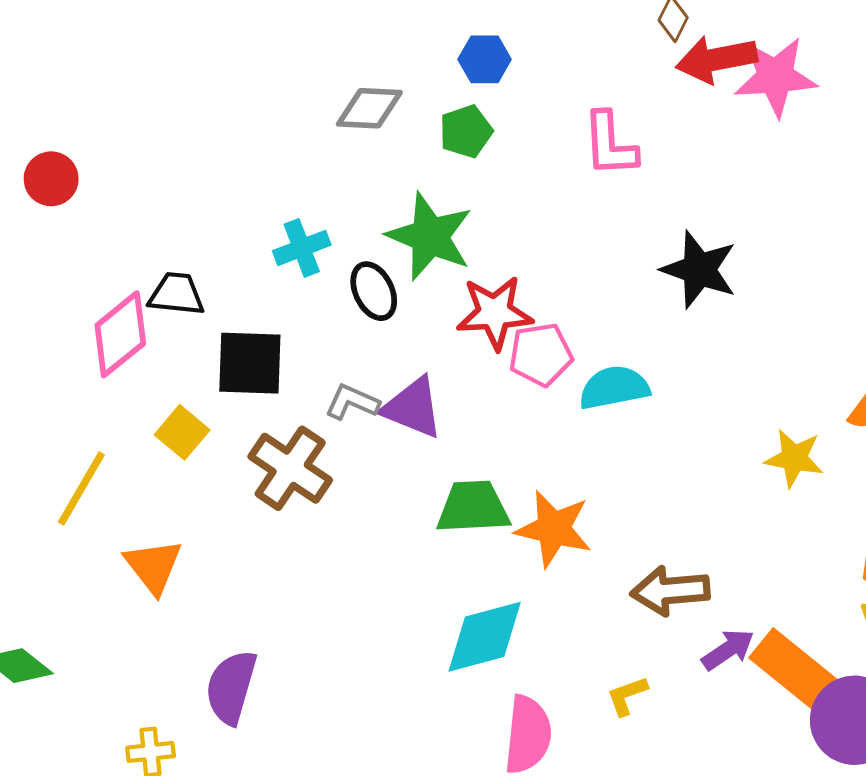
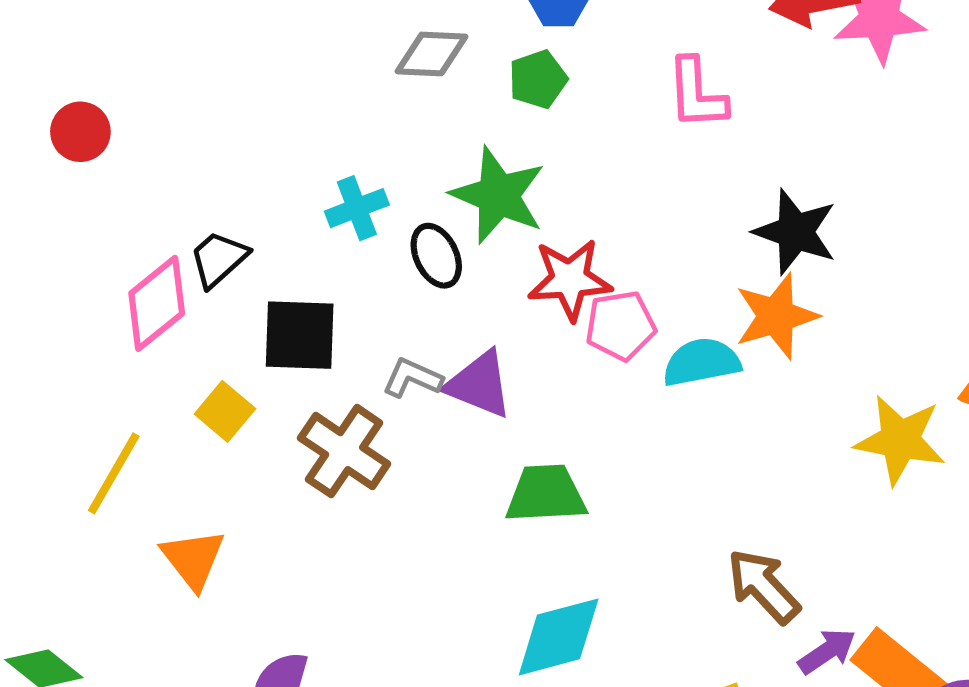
black trapezoid: (176, 294) -> (219, 259), turned -48
yellow star: (794, 458) -> (900, 440), size x1.4
orange star: (554, 529) -> (776, 316), moved, turned -30
brown arrow: (670, 591) -> (763, 586), turned 52

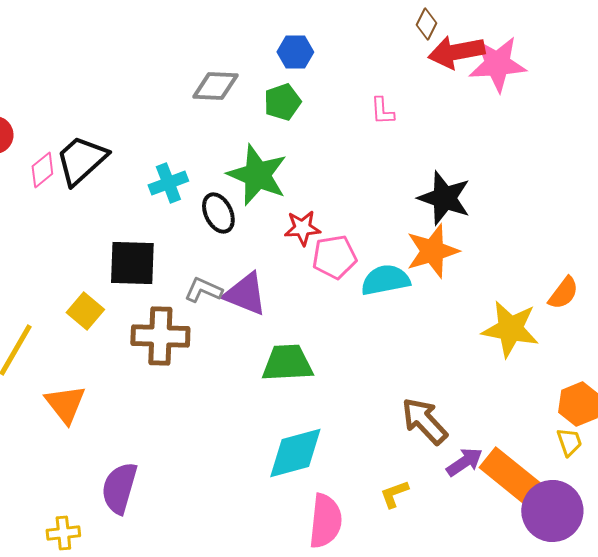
pink L-shape: (697, 94) -> (382, 111), size x0.6
black trapezoid: (219, 259) -> (81, 160), moved, size x1.4
red star: (570, 280) -> (302, 228), size x0.7
pink diamond: (157, 303) -> (42, 170), moved, size x0.6
brown cross: (344, 451) -> (160, 336), turned -32

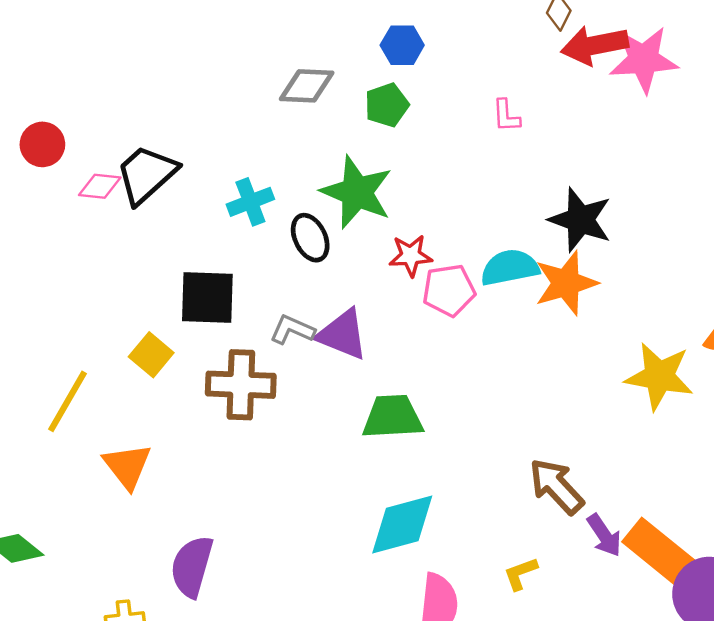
pink diamond: (42, 170) -> (100, 186), turned 45
cyan semicircle: (385, 280) -> (510, 268), moved
purple arrow: (464, 462) -> (604, 535), turned 90

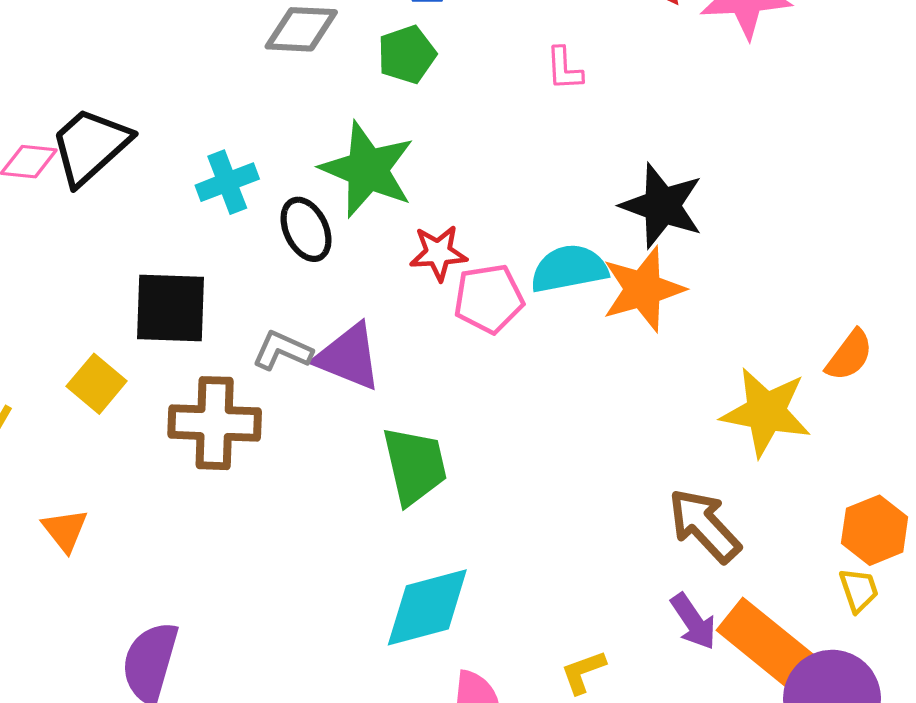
green trapezoid: (393, 417) -> (415, 466), turned 80
orange triangle: (127, 466) -> (65, 530), size x0.7
brown arrow: (556, 486) -> (704, 525), moved

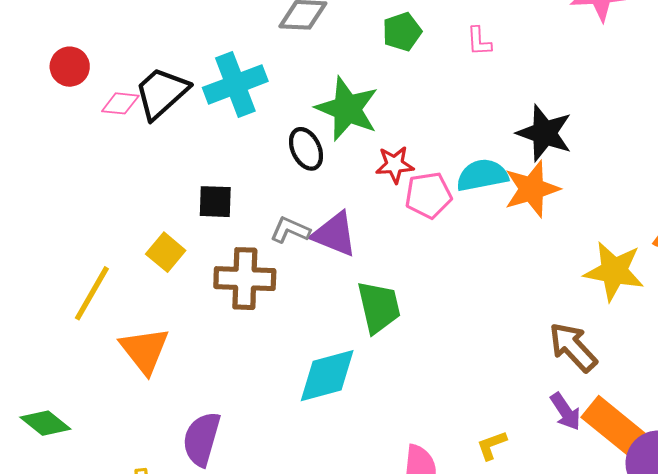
green pentagon: (407, 55) -> (402, 32), moved
cyan cross: (227, 182) -> (235, 84), moved, size x1.5
black square: (171, 308) -> (215, 202), size x0.7
orange triangle: (65, 530) -> (145, 350), size x1.6
cyan diamond: (427, 607) -> (327, 376), moved

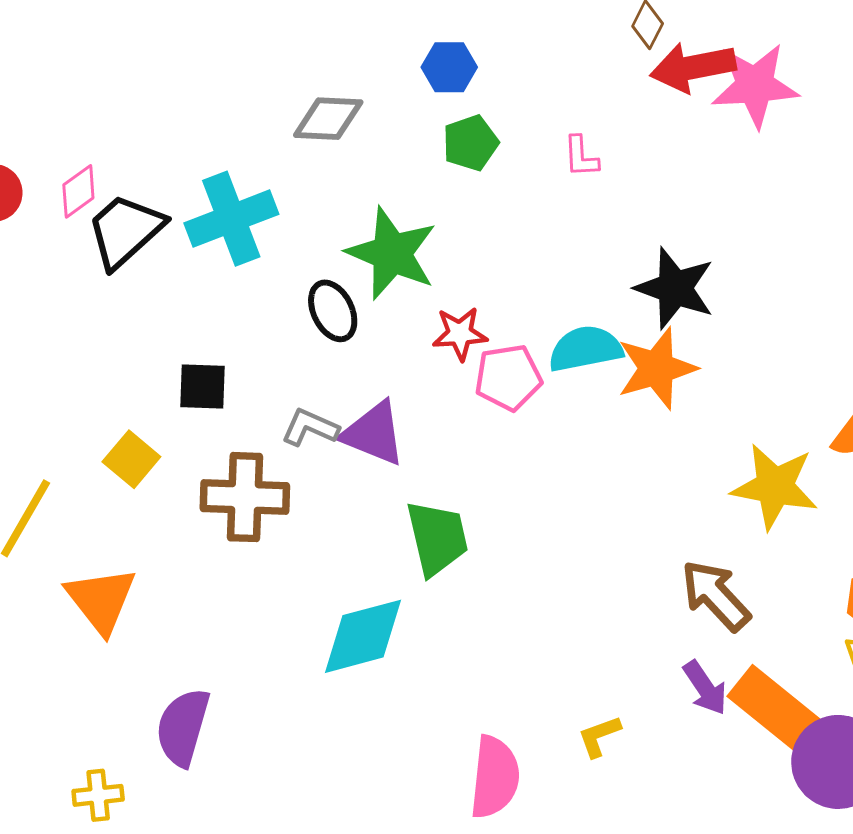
pink diamond: (120, 103) -> (78, 191), moved, turned -42

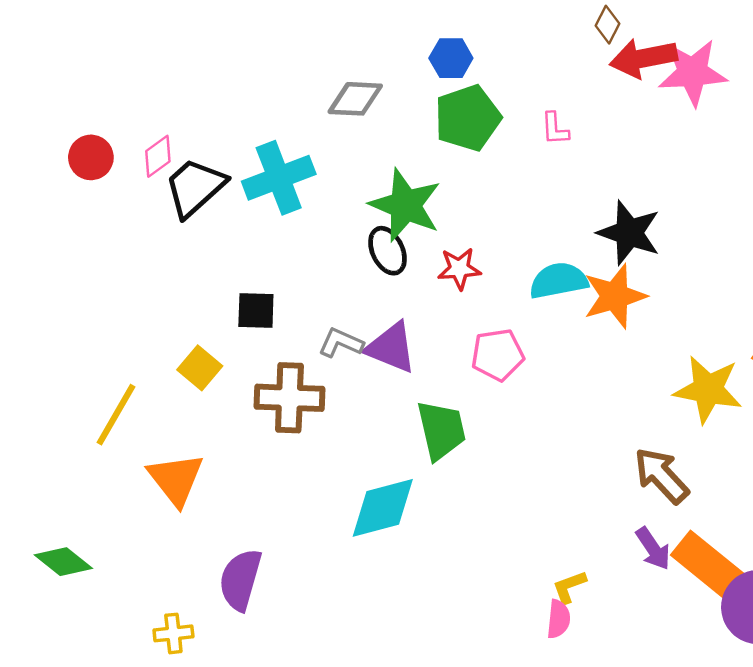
green pentagon: (470, 143) -> (468, 118), size x1.5
black ellipse: (333, 311) -> (388, 251), moved
pink pentagon: (508, 378) -> (498, 355), moved
pink semicircle: (495, 777) -> (559, 619), moved, size x0.6

